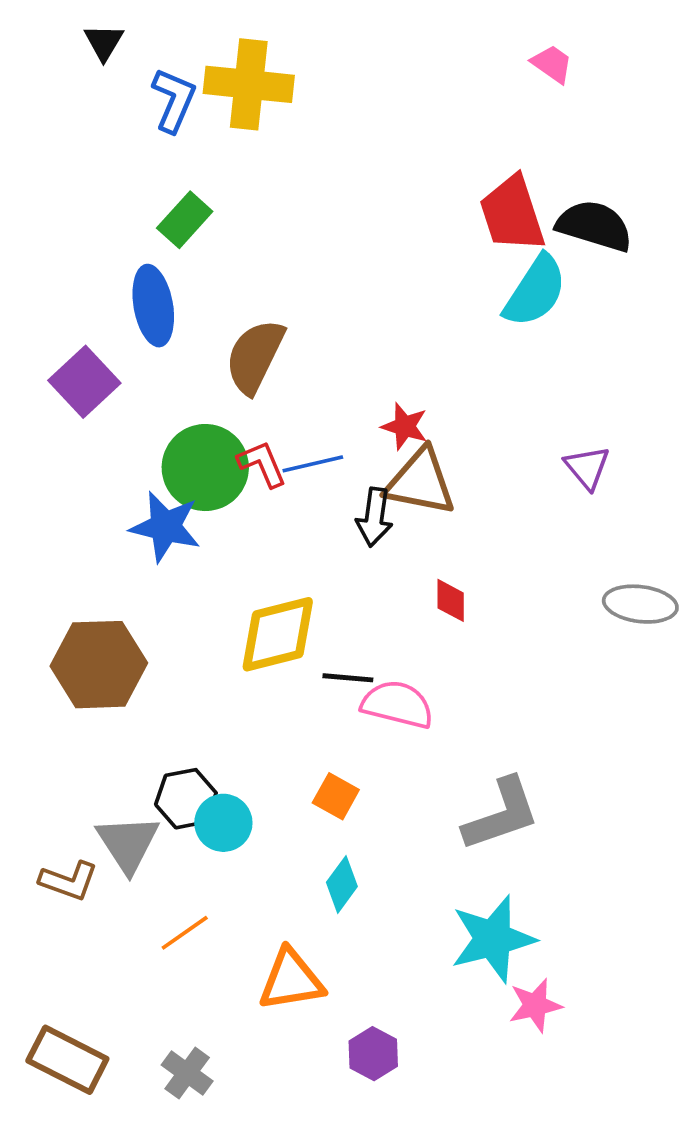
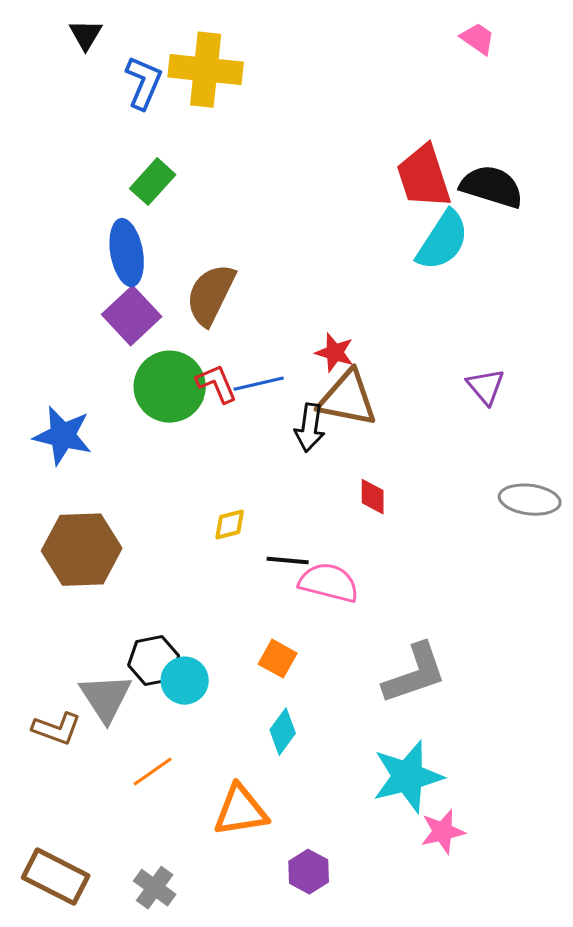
pink trapezoid: (552, 64) -> (478, 39), moved
purple square: (84, 382) -> (132, 316), moved
blue star: (165, 527) -> (63, 436), moved
yellow diamond: (278, 634) -> (230, 525), size x0.5

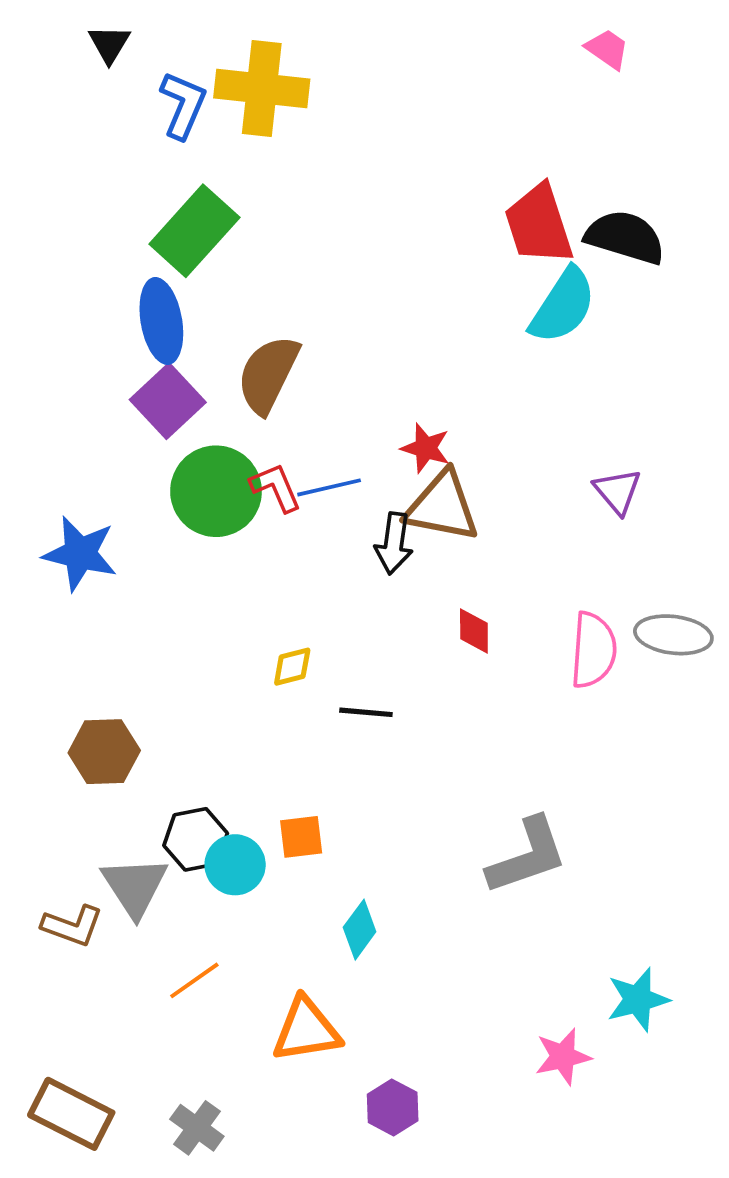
green rectangle: (153, 182) -> (194, 231), size x1.5
brown hexagon: (82, 550) -> (104, 752), moved, size x0.7
pink semicircle: (329, 583) -> (593, 650), moved, turned 80
orange square: (278, 659) -> (301, 837), moved, turned -36
cyan star: (408, 777) -> (638, 999), moved, size x0.7

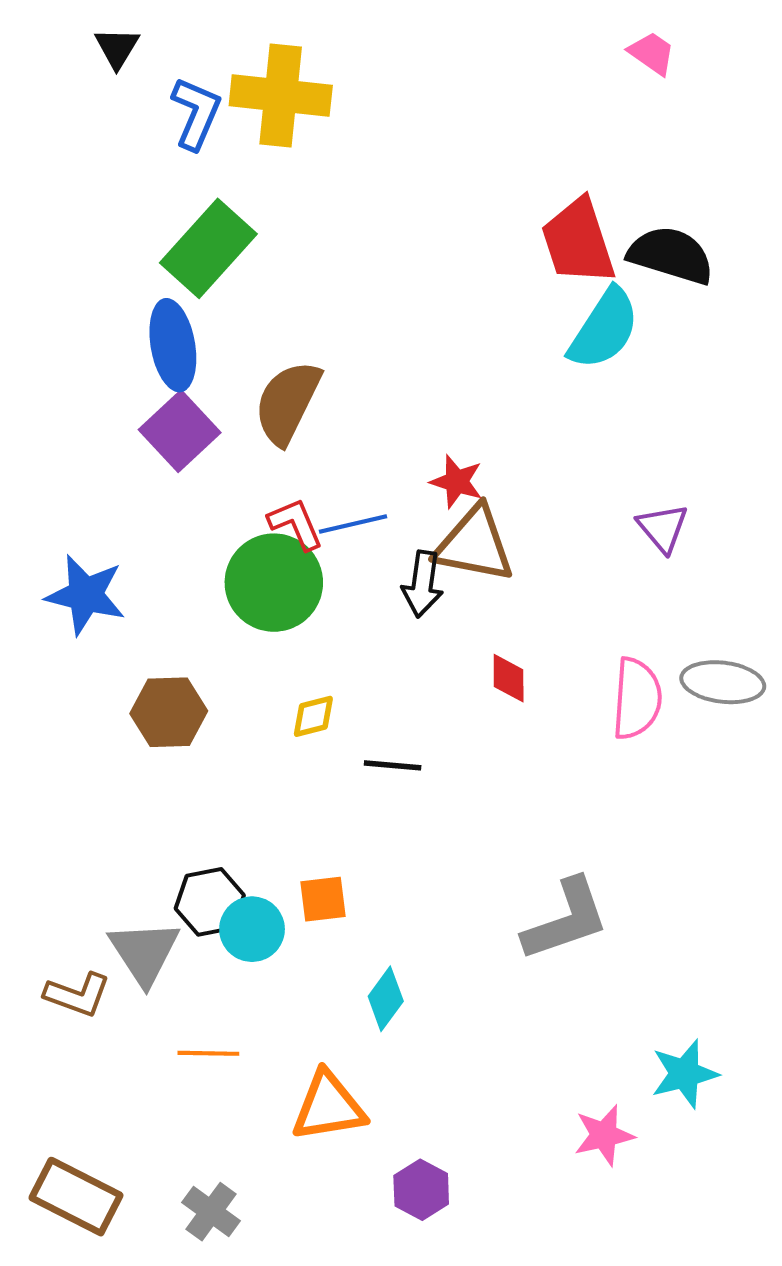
green circle: (216, 491) -> (274, 583), moved
brown hexagon: (104, 752) -> (169, 712), moved
orange line: (194, 980) -> (208, 1053), turned 36

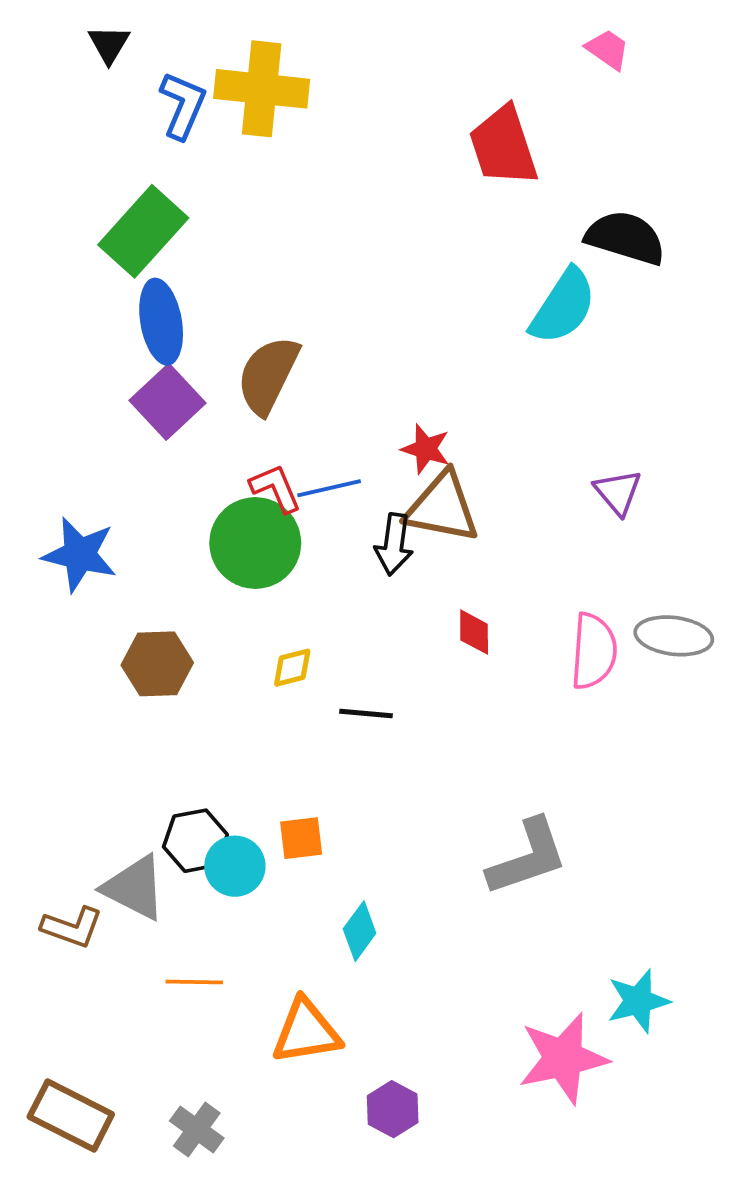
red trapezoid: (578, 241) -> (503, 146), moved
green rectangle: (208, 248) -> (143, 231), moved
gray triangle: (144, 952) -> (134, 888), turned -30
pink star: (604, 1135) -> (563, 1058), size x1.6

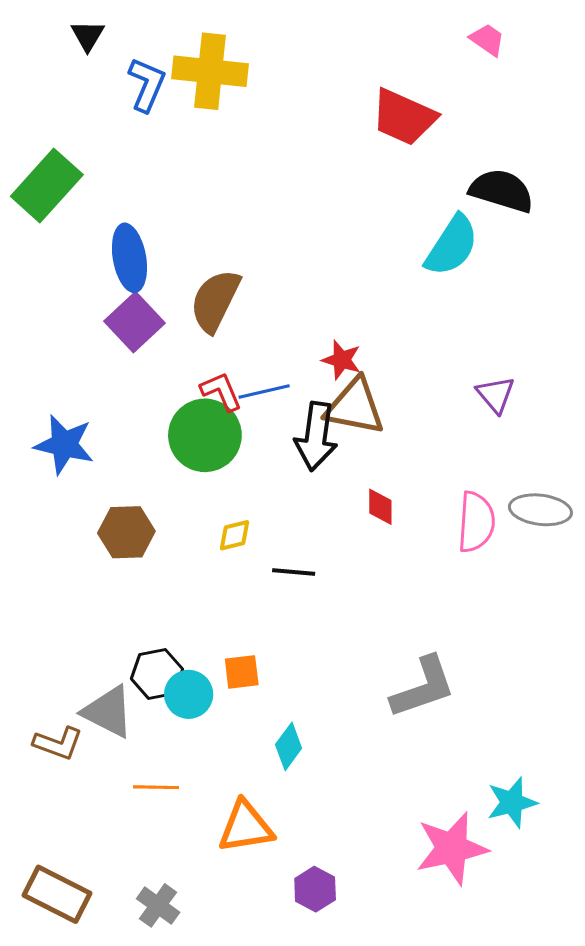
red trapezoid: (503, 146) -> (404, 117), turned -48
green rectangle: (143, 231) -> (47, 185), moved
black arrow: (394, 544) -> (316, 436), size x1.4

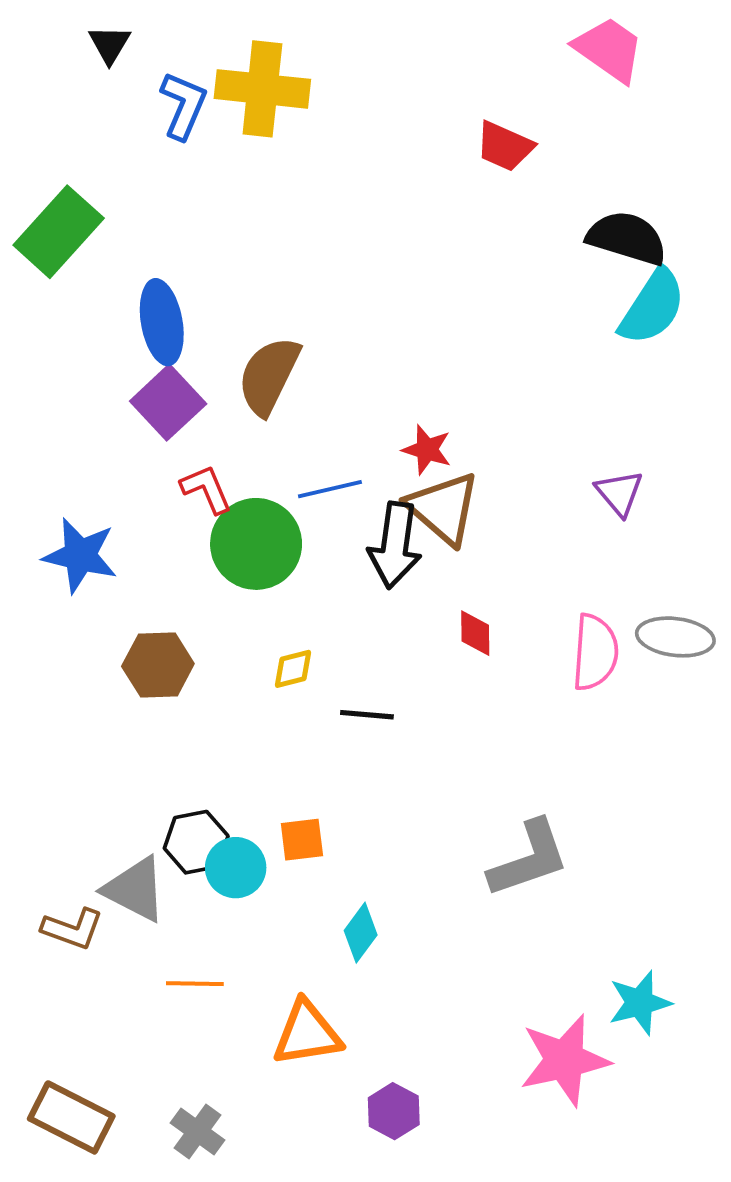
pink trapezoid: (487, 40) -> (609, 49), size x1.6
red trapezoid: (404, 117) -> (505, 146), size x0.7
cyan semicircle: (452, 246) -> (652, 307), moved
red L-shape: (221, 391) -> (206, 489), moved
brown triangle: (355, 407) -> (443, 508), turned 30

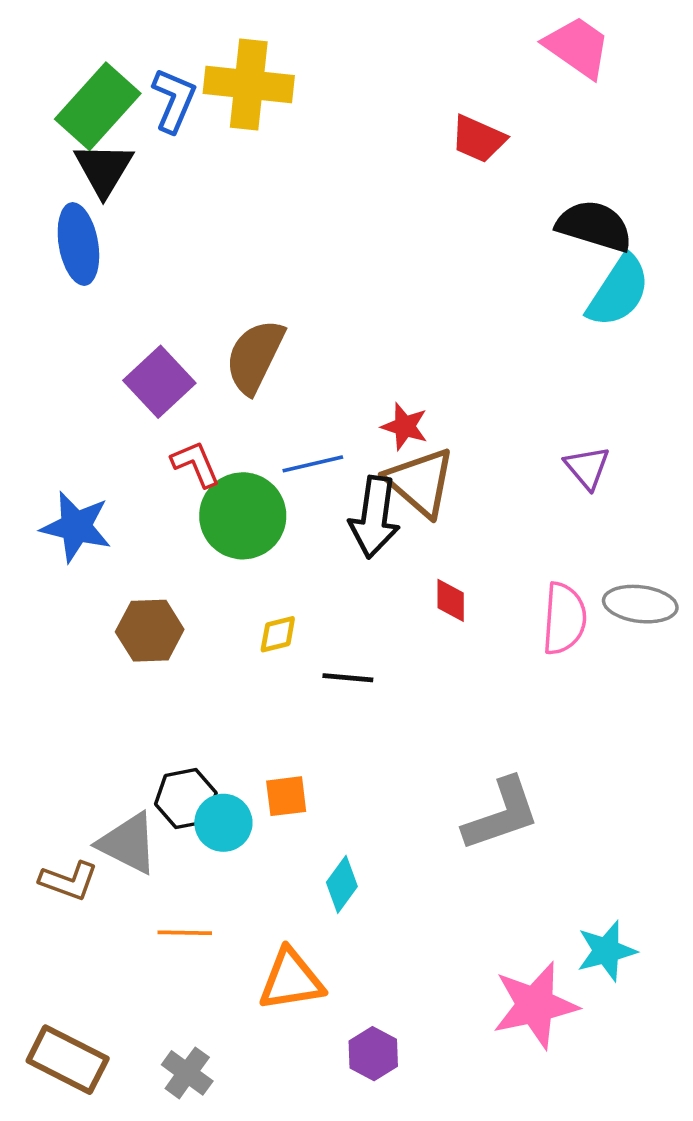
black triangle: (109, 44) -> (104, 169), moved, size x1.5
green rectangle: (59, 232) -> (98, 106), moved
blue ellipse: (162, 322) -> (78, 244), moved

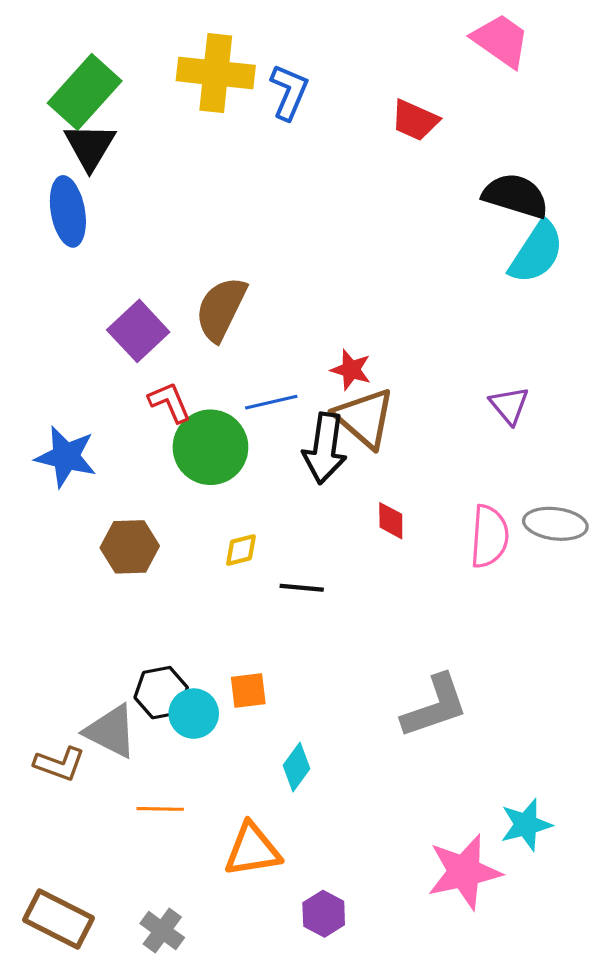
blue L-shape: (174, 100) -> (289, 92), moved

